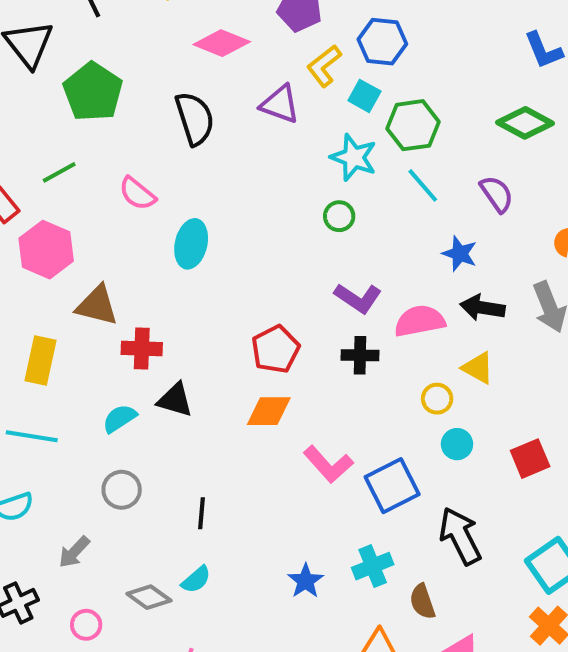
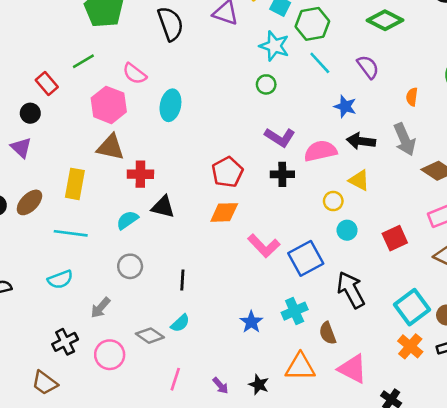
pink hexagon: (46, 250) -> (109, 105), moved
pink circle: (86, 625) -> (110, 355), size x1.5

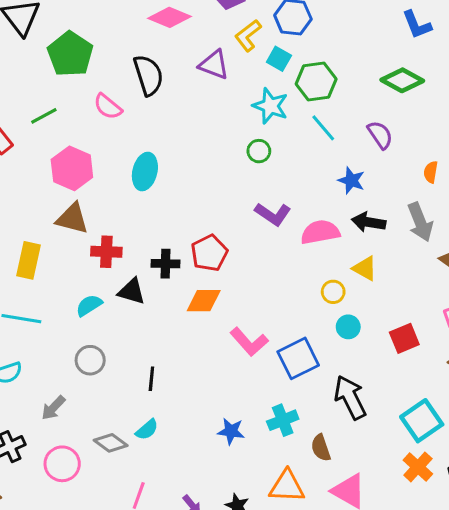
pink semicircle: (135, 74) -> (108, 107), moved
black cross: (282, 174) -> (165, 264), moved
blue star: (251, 322) -> (231, 431), turned -30

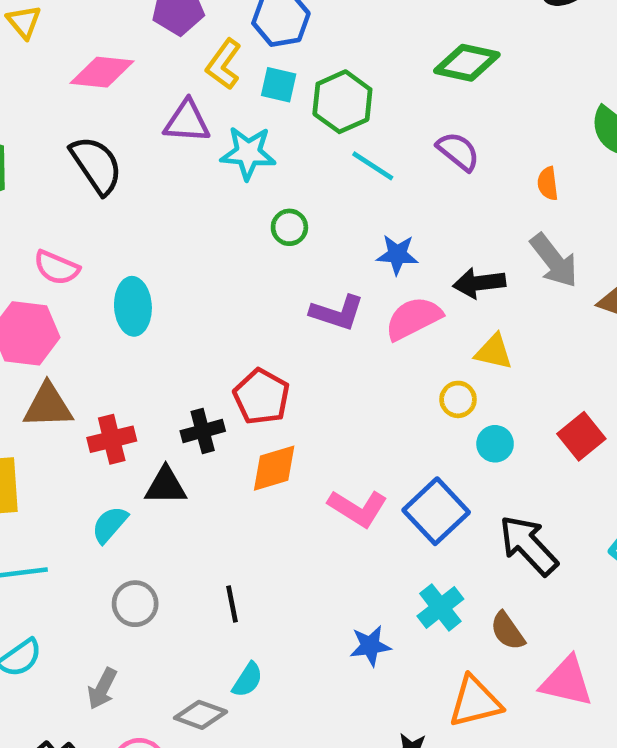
cyan star: (270, 106) -> (248, 153), moved
pink semicircle: (108, 107) -> (57, 268), moved
blue star: (351, 181) -> (397, 255), moved

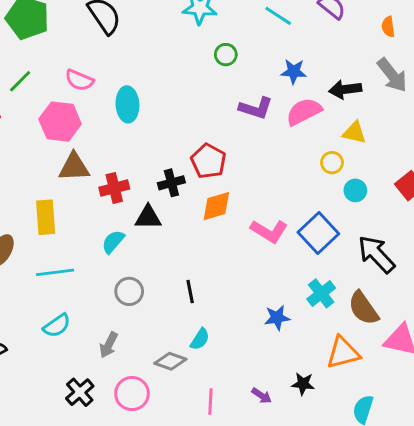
brown semicircle: (508, 631) -> (363, 308), size x1.4

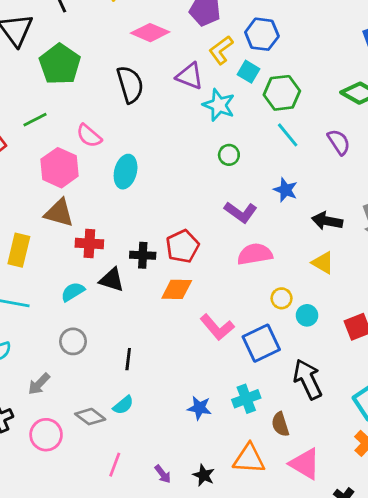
pink semicircle: (304, 112) -> (255, 254), moved
yellow circle: (332, 163) -> (281, 298), moved
brown semicircle: (363, 308) -> (280, 424), size x0.7

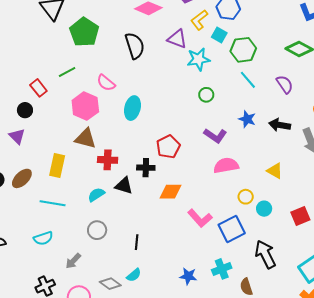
cyan star: (219, 105) -> (198, 59), turned -30
black arrow: (327, 221) -> (280, 125), moved
red pentagon: (182, 246) -> (168, 147), moved

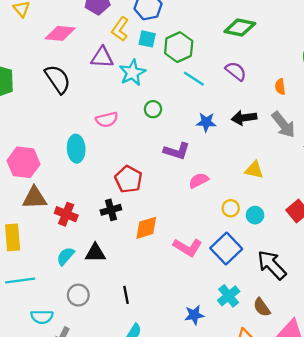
pink semicircle: (106, 83) -> (107, 120), moved, turned -36
red cross: (108, 160) -> (66, 214), turned 36
pink semicircle: (226, 165) -> (199, 180), size x0.7
black triangle: (124, 186) -> (95, 253), moved
cyan semicircle: (43, 238) -> (42, 317), moved, turned 36

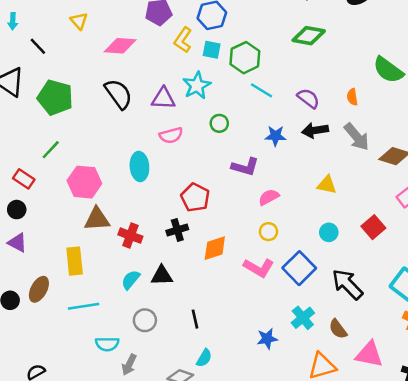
purple triangle: (102, 57) -> (163, 99), moved
purple semicircle: (236, 71) -> (308, 98), moved
yellow circle: (231, 208) -> (268, 232), moved

